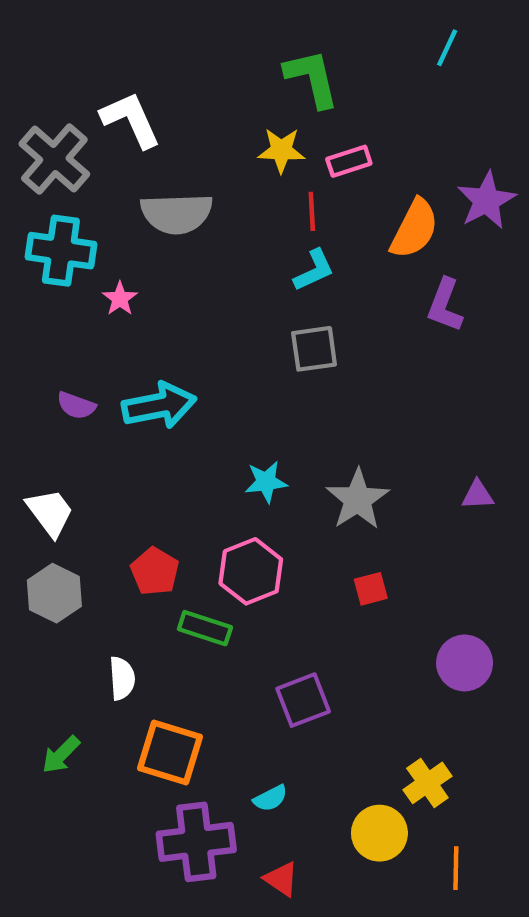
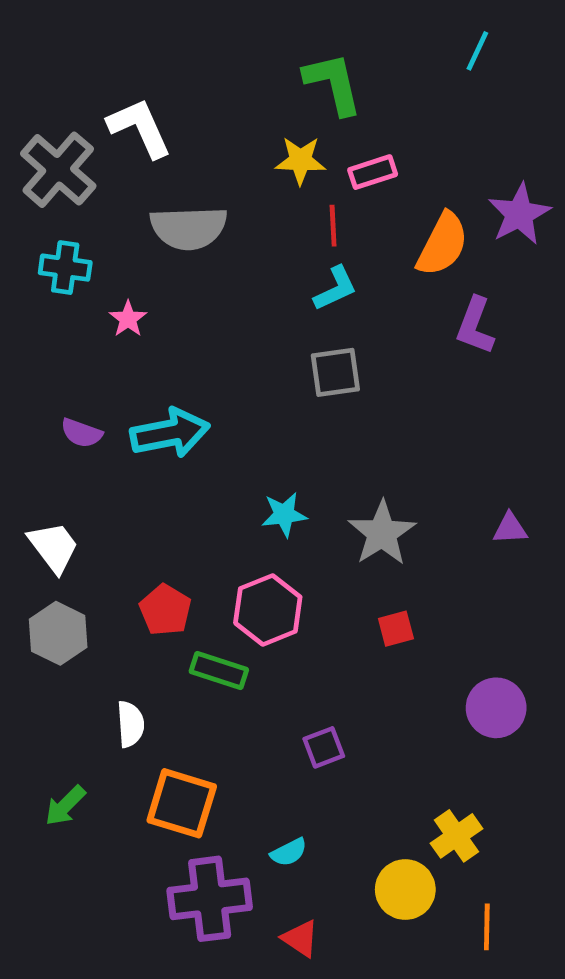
cyan cross: (61, 251) -> (65, 268), size x0.7
purple square: (303, 700) -> (324, 747), size x0.7

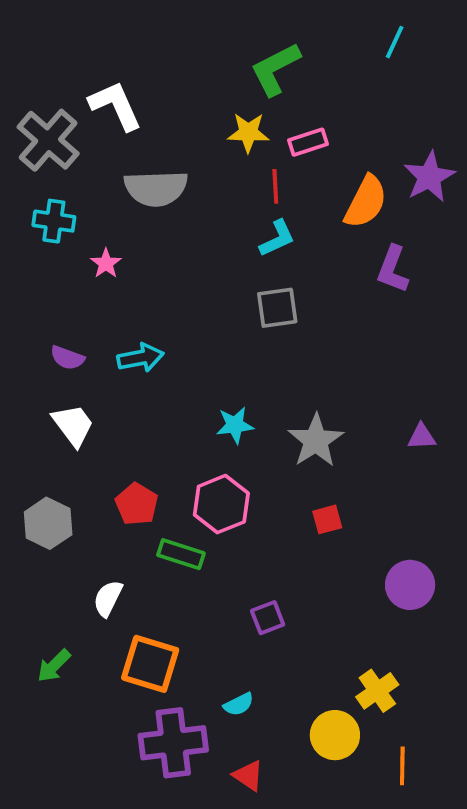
green L-shape: (333, 84) -> (275, 69), turned -104
cyan arrow: (170, 433) -> (141, 358), size x0.7
white trapezoid: (54, 547) -> (73, 425), moved
white semicircle: (130, 724) -> (108, 598), turned -150

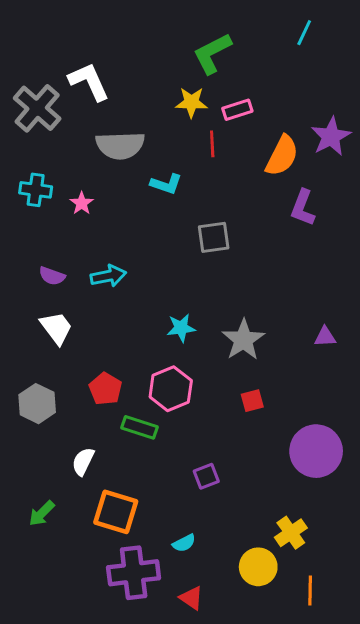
cyan cross: (54, 221) -> (36, 190), moved
cyan L-shape: (277, 238) -> (166, 184), moved, turned 44
purple circle: (410, 585) -> (316, 451), size x1.4

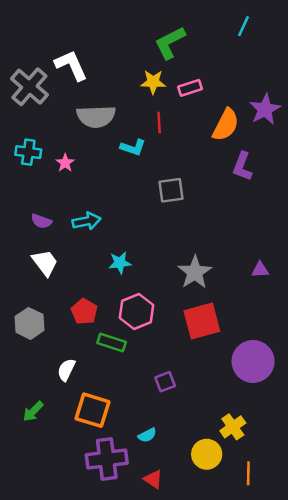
red line: (212, 144) -> (159, 122), moved
cyan star: (181, 328) -> (120, 263), moved
red square: (252, 401) -> (202, 321), size x2.0

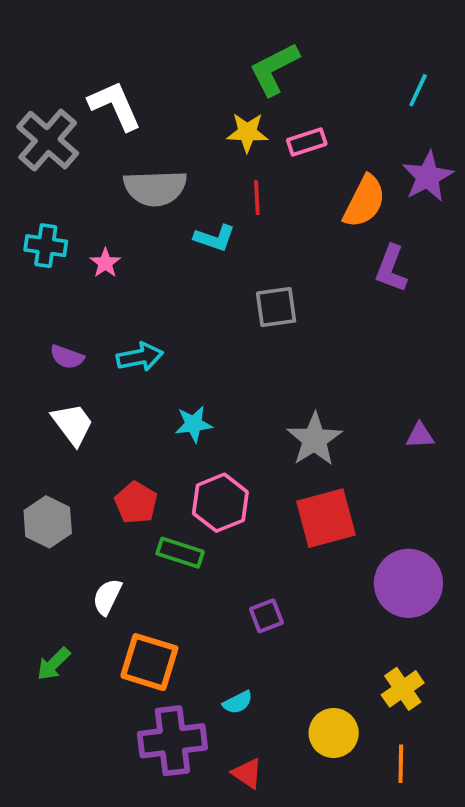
cyan line: (244, 26) -> (418, 90), moved
yellow cross: (233, 427) -> (403, 689), moved

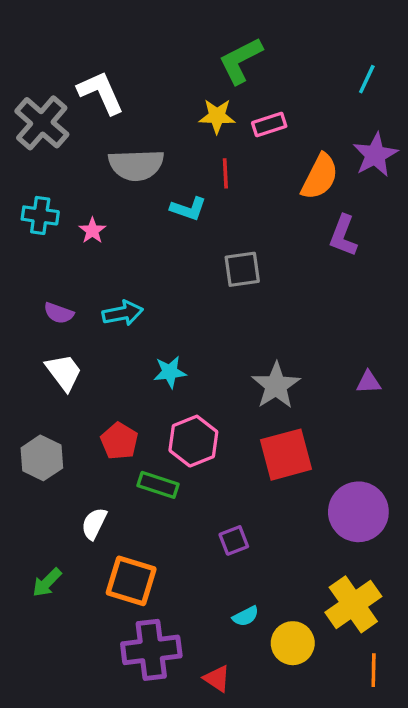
yellow cross: (403, 689) -> (353, 604), size x1.5
cyan semicircle: (238, 702) -> (246, 616), moved
orange line: (401, 764) -> (374, 670), moved

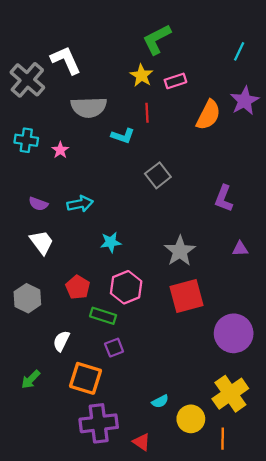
yellow star: (217, 116) -> (141, 75), turned 30
purple L-shape: (343, 236) -> (224, 198), moved
gray square: (242, 269) -> (158, 175), turned -30
purple square: (234, 540) -> (114, 348), moved
orange line: (374, 670) -> (223, 439), moved

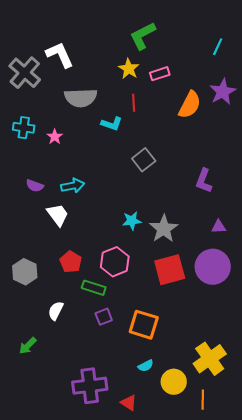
white trapezoid: (42, 242) -> (58, 215), moved
cyan star: (111, 242) -> (132, 221), moved
purple circle: (234, 333) -> (213, 267), moved
orange square: (85, 378) -> (144, 325), moved

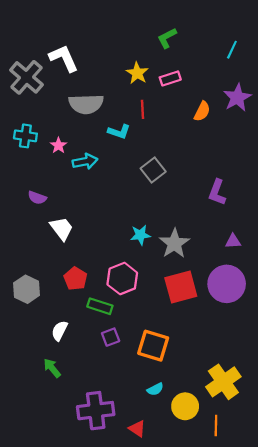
green L-shape: (143, 36) -> (167, 38), moved, size x0.7
orange semicircle: (190, 105) -> (202, 111), size x0.7
cyan arrow: (73, 186) -> (85, 161), moved
green arrow: (28, 346) -> (52, 368), moved, turned 96

